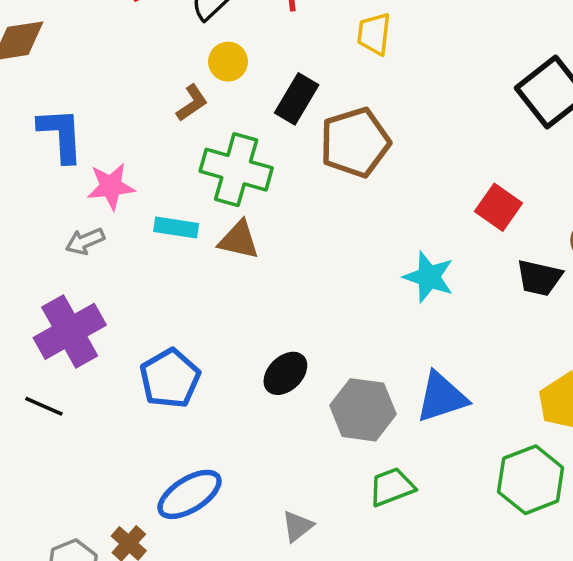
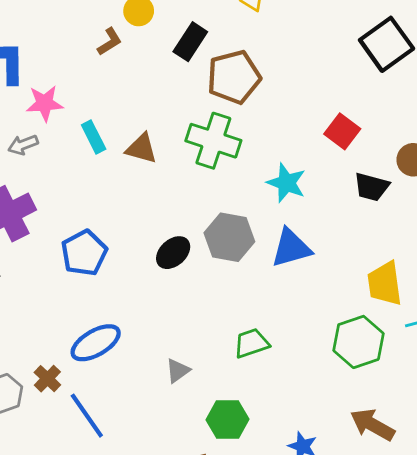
green cross: (236, 170) -> (213, 141), moved
cyan rectangle: (176, 228) -> (94, 137), turned 52
blue triangle: (442, 397) -> (291, 248), moved
gray hexagon: (363, 410) -> (229, 237), moved

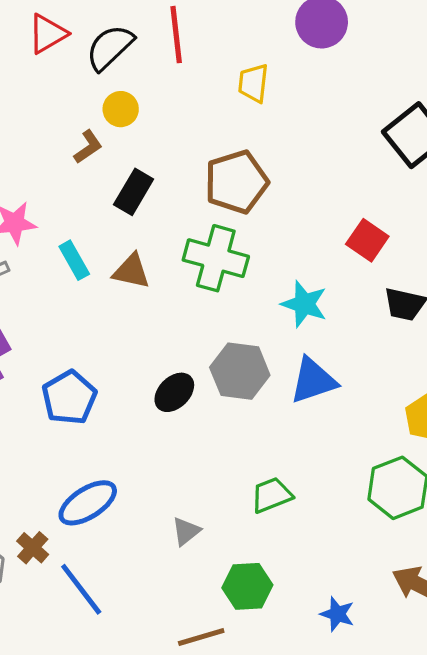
black rectangle: (190, 42) -> (134, 192), moved

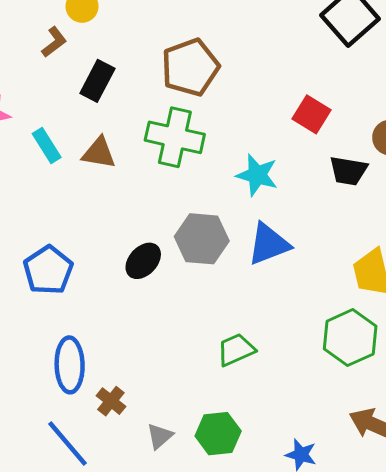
blue ellipse: (88, 503) -> (70, 365), turned -56
gray triangle: (186, 531) -> (160, 436), moved
brown cross: (33, 548) -> (111, 401), moved

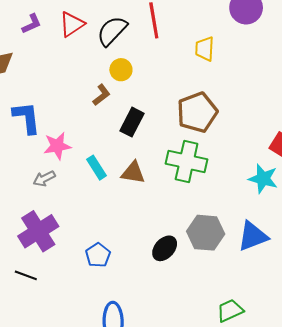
cyan star: (257, 175) -> (263, 179), moved
blue pentagon: (48, 270) -> (98, 255), size x0.7

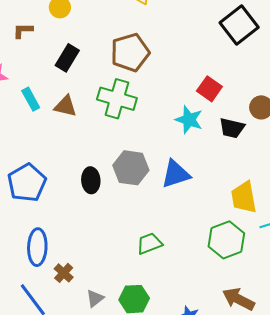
brown L-shape: (101, 95) -> (23, 31), moved, turned -145
black ellipse: (165, 248) -> (91, 180), turned -50
blue pentagon: (98, 255) -> (27, 183), size x1.6

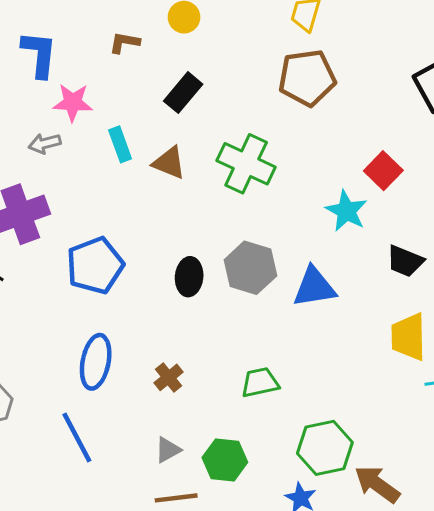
brown pentagon: (130, 52) -> (307, 78), moved
black trapezoid: (232, 128) -> (405, 261), moved
green hexagon: (226, 240) -> (325, 448), moved
brown cross: (64, 273) -> (169, 377), moved

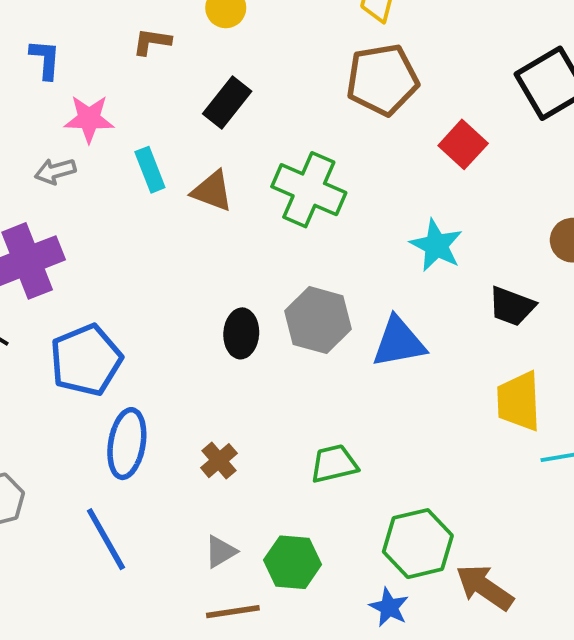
blue L-shape: (39, 54) -> (45, 59), size x0.7
red square: (383, 171) -> (463, 144), moved
blue pentagon: (95, 266) -> (86, 360), moved

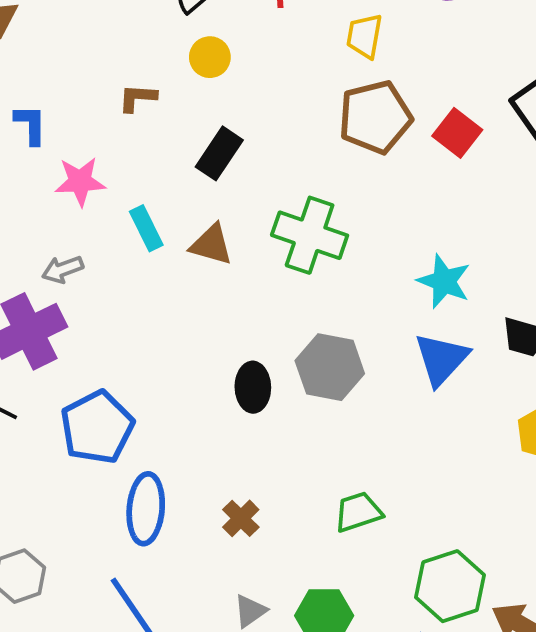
red square: (463, 144) -> (457, 133), moved
gray arrow: (55, 171) -> (63, 269), moved
blue triangle: (399, 342) -> (441, 359), moved, turned -32

